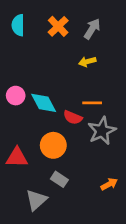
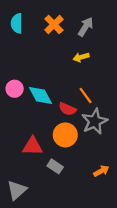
orange line: (92, 103) -> (86, 95), turned 54
orange circle: (53, 145) -> (65, 135), moved
red triangle: (17, 157) -> (33, 146), moved
gray triangle: (36, 200) -> (17, 190), moved

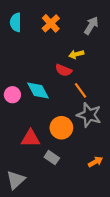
gray arrow: (86, 27) -> (91, 26), moved
pink circle: (15, 89) -> (12, 95), moved
red semicircle: (68, 109) -> (64, 70), moved
gray star: (95, 121) -> (89, 115), turned -30

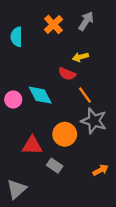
cyan semicircle: (16, 22) -> (17, 37), moved
gray arrow: (91, 26) -> (86, 21), moved

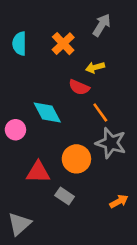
orange cross: (54, 24) -> (63, 44), moved
pink circle: (13, 100) -> (15, 130), moved

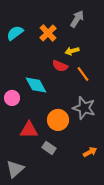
cyan semicircle: (19, 44) -> (15, 33), turned 54
orange line: (100, 112) -> (83, 74), moved

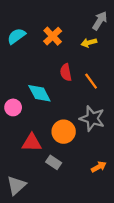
gray arrow: (77, 19) -> (100, 21), moved
yellow arrow: (72, 51) -> (89, 43), moved
red semicircle: (60, 66) -> (66, 72), turned 56

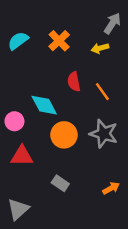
orange circle: (64, 132) -> (64, 135), moved
red triangle: (32, 143) -> (22, 156), moved

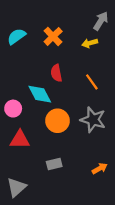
red semicircle: (74, 82) -> (56, 73), moved
gray rectangle: (60, 183) -> (54, 164), turned -48

